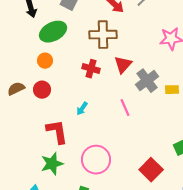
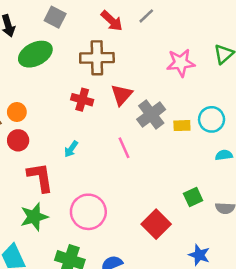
orange circle: (45, 61) -> (17, 112), moved
red circle: (42, 90) -> (18, 140), moved

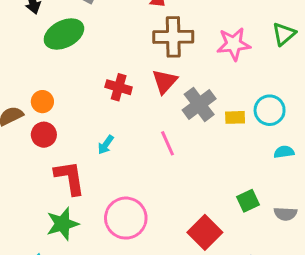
brown cross: (97, 58) -> (173, 37), moved

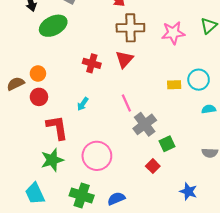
gray cross: (199, 104) -> (145, 124), moved
green square: (248, 201) -> (167, 144), moved
red square: (205, 232) -> (153, 166), size x0.6

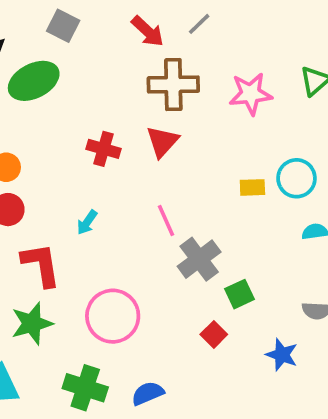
blue star: (188, 191) -> (282, 355), moved

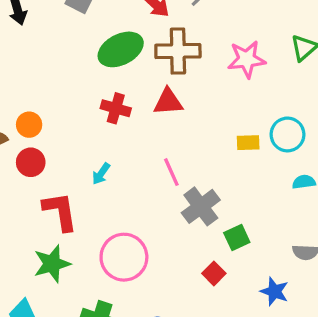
green ellipse: (34, 81) -> (121, 49), moved
red triangle: (162, 142) -> (168, 102), turned 44

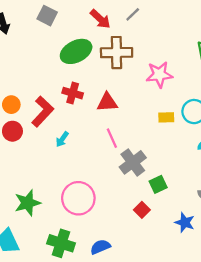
pink star: (247, 59) -> (159, 75), moved
red triangle: (168, 102) -> (107, 102), moved
red L-shape: (60, 211) -> (43, 112), moved, turned 52

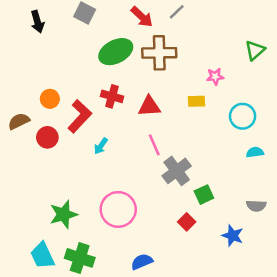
pink star: (159, 75) -> (215, 76), moved, size x0.6
orange circle: (11, 105) -> (50, 99), moved
yellow rectangle: (166, 117) -> (197, 101), moved
green cross: (61, 243) -> (80, 258), moved

